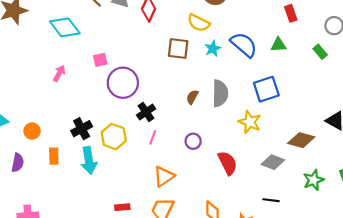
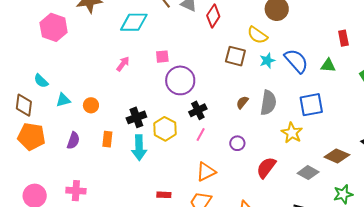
cyan diamond: (65, 27) -> (134, 22), turned -60
orange circle: (32, 131) -> (91, 105), moved
red semicircle: (228, 163) -> (266, 168), turned -125

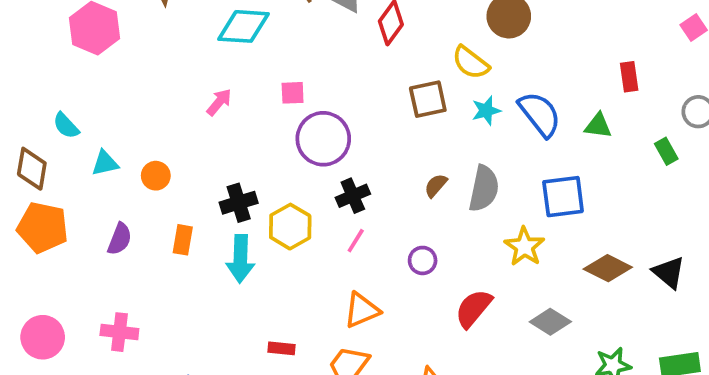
brown square: (235, 56) -> (428, 99), turned -30
brown diamond: (337, 156) -> (608, 268), moved

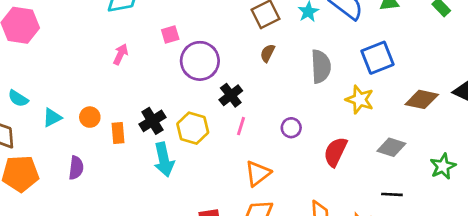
brown semicircle: (436, 186) -> (267, 53), moved
orange rectangle: (183, 240) -> (118, 133), moved

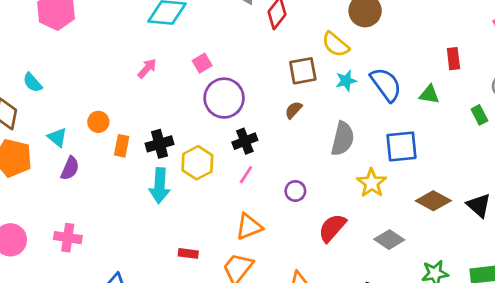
pink square: (170, 34) -> (202, 63), turned -30
cyan triangle: (52, 118) -> (57, 137), moved, turned 50

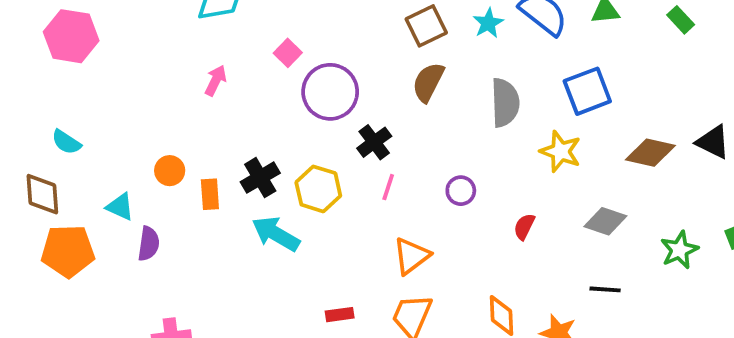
brown semicircle: (293, 110) -> (428, 82), size x1.5
cyan arrow: (160, 186) -> (276, 234), turned 132
red semicircle: (332, 228) -> (524, 227), size x0.6

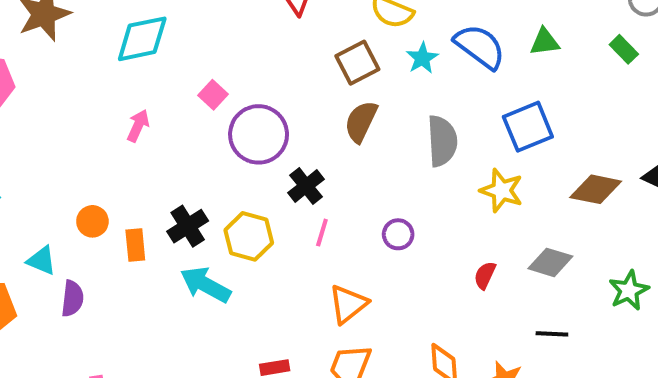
red semicircle: (524, 227) -> (485, 275), moved

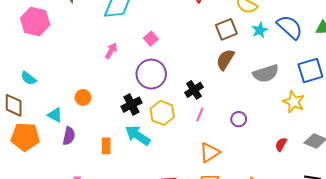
purple circle: (259, 134) -> (151, 74), moved
gray semicircle: (442, 141) -> (266, 74), turned 70
orange rectangle: (135, 245) -> (106, 146), moved

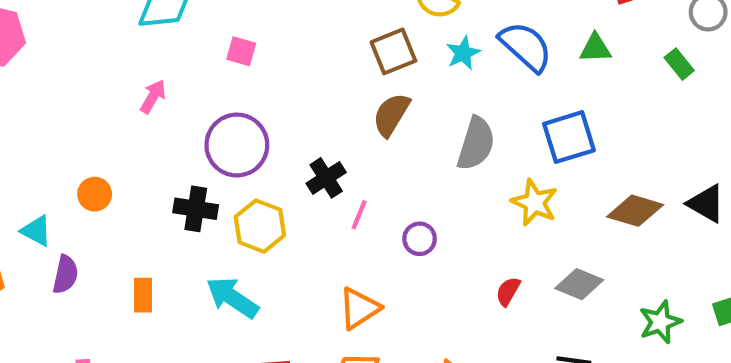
pink square: (151, 39) -> (241, 51), moved, turned -32
gray semicircle: (266, 74) -> (476, 144), turned -55
black cross: (131, 105) -> (196, 209), turned 36
pink line: (200, 114) -> (359, 215), moved
cyan arrow: (138, 135) -> (232, 298), moved

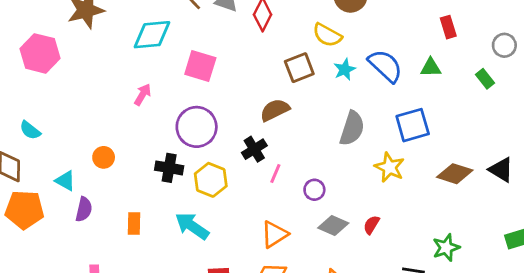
pink square: (241, 51) -> (200, 66), size x1.6
brown semicircle: (391, 115) -> (275, 110), moved, turned 32
gray diamond: (579, 284) -> (333, 225), moved
green star: (660, 322) -> (446, 248), moved

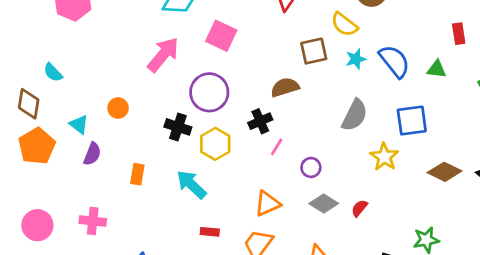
pink arrow: (143, 95) -> (163, 55), size x1.8
orange pentagon: (24, 210) -> (37, 146), turned 30

